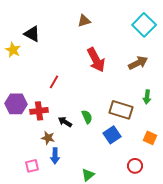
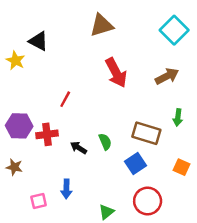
brown triangle: (84, 21) -> (102, 25), size x1.5
brown star: (48, 138) -> (14, 167), moved
red circle: (135, 166) -> (148, 201), moved, size x1.5

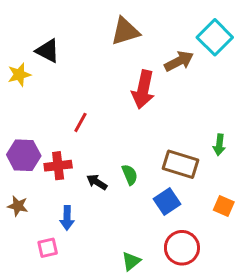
yellow star: (16, 60) -> (19, 75), turned 30
red arrow: (116, 73) -> (143, 90), turned 40
brown arrow: (167, 76) -> (179, 61), moved
blue arrow: (66, 189) -> (67, 218), moved

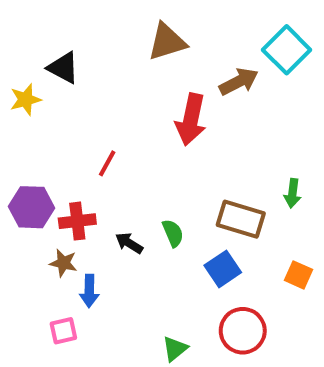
brown star: (18, 206) -> (63, 263), moved

